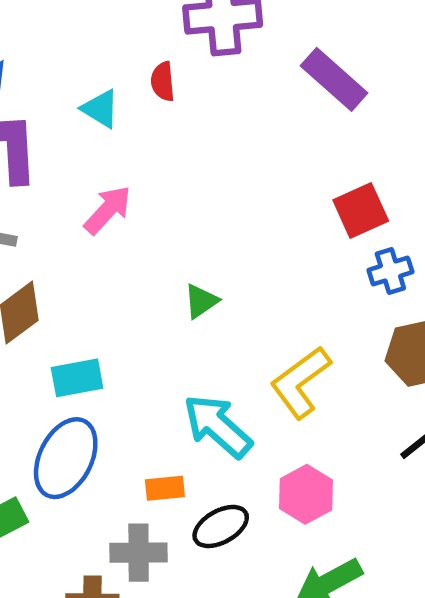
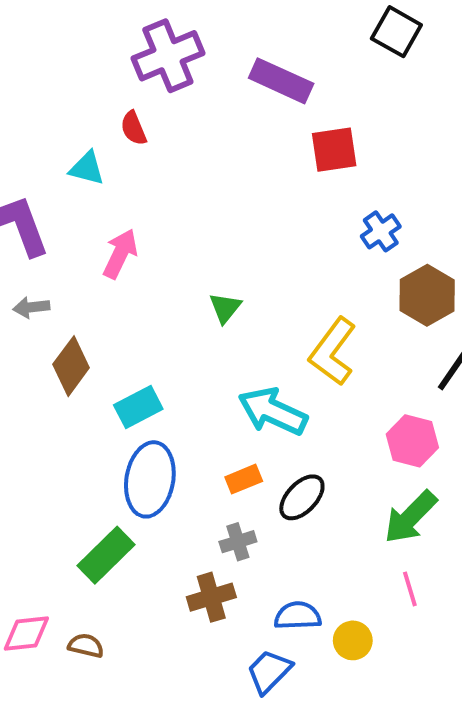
red square: (361, 210) -> (334, 150), moved, turned 33
pink hexagon: (306, 494) -> (412, 441), moved
gray cross: (139, 553) -> (238, 542), size x0.7

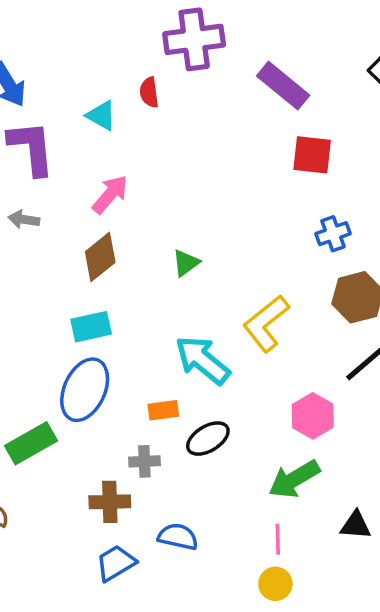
brown diamond: (71, 366) -> (100, 257), moved
yellow circle: (353, 640) -> (275, 584), moved
blue trapezoid: (269, 671) -> (116, 563), moved

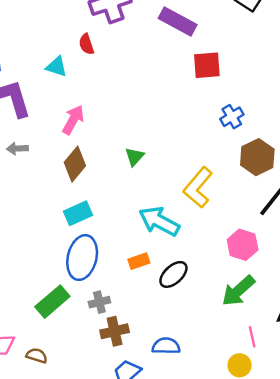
gray cross: (144, 461) -> (99, 302), moved
pink line: (278, 539) -> (252, 337), moved

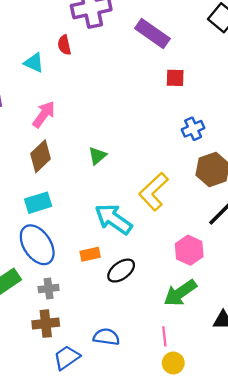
red square: (207, 65) -> (175, 78), size x0.7
blue ellipse: (82, 258) -> (37, 245), turned -54
brown cross: (115, 331) -> (46, 324), moved
pink line: (252, 337) -> (164, 336), moved

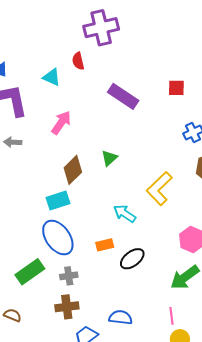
purple rectangle: (152, 34) -> (123, 96), moved
brown diamond: (41, 156) -> (73, 170), moved
cyan arrow: (113, 219) -> (125, 213), size x0.7

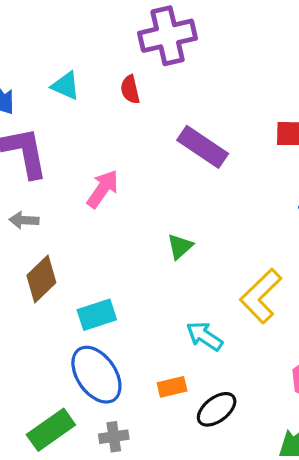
cyan triangle: (52, 77) -> (66, 86), moved
brown diamond: (73, 170) -> (41, 279), moved

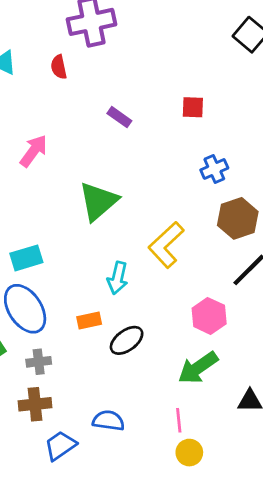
purple rectangle: (203, 147) -> (119, 117), size x0.6
green triangle: (180, 246) -> (98, 201), size x1.8
cyan arrow: (204, 336) -> (118, 278), turned -112

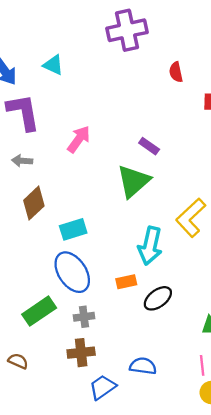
red semicircle: (59, 67) -> (176, 72), moved
purple rectangle: (119, 117) -> (149, 146), moved
cyan arrow: (118, 278) -> (150, 246), size x1.4

